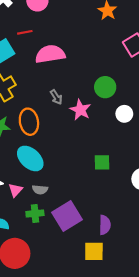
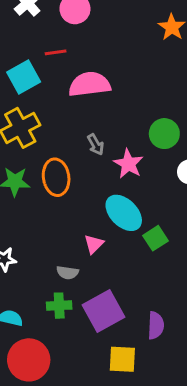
cyan ellipse: (30, 158) -> (124, 213), moved
green square: (102, 162) -> (156, 238), turned -35
pink triangle: (15, 190) -> (94, 244), moved
yellow square: (94, 251) -> (122, 359), moved

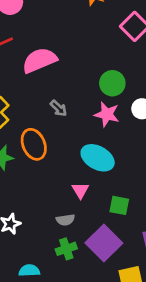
pink star: (128, 164) -> (107, 114), moved
green square: (156, 238) -> (119, 205), moved, turned -30

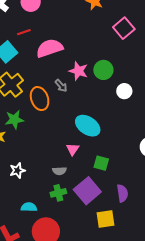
pink star: (107, 114) -> (78, 71), moved
orange ellipse: (34, 144) -> (40, 99), moved

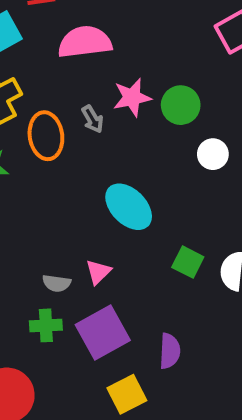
pink star: (78, 71) -> (132, 97), turned 30
pink triangle: (73, 149) -> (98, 272), moved
green square: (101, 163) -> (188, 262), moved
yellow square: (105, 219) -> (127, 394), turned -30

